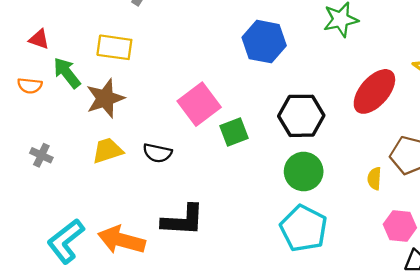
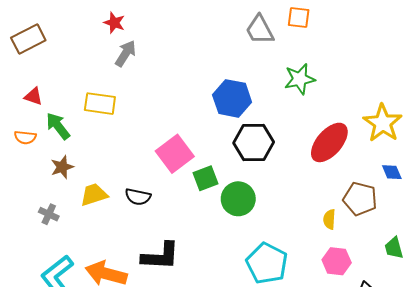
brown star: (105, 98) -> (62, 167), moved, size x0.7
black hexagon: (301, 116) -> (254, 142), moved
gray cross: (41, 155) -> (49, 214), moved
green circle: (304, 172) -> (238, 199), moved
pink hexagon: (400, 226) -> (337, 261), moved

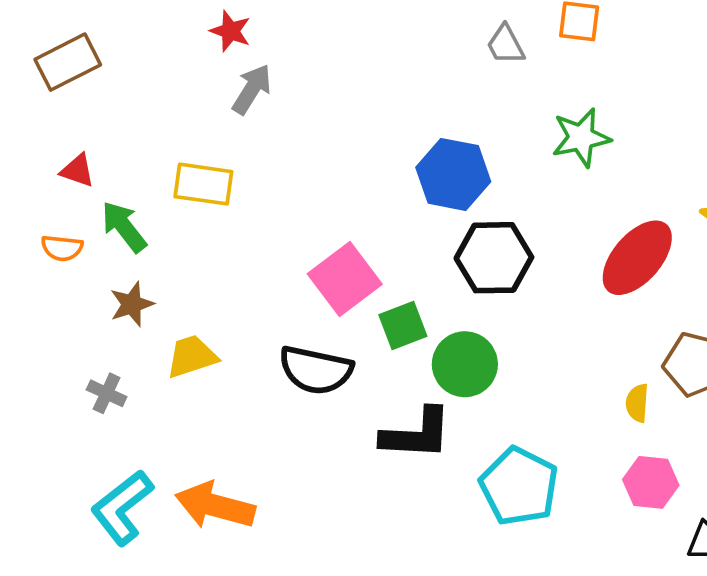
gray trapezoid: (260, 30) -> (506, 45), size x0.7
black semicircle: (138, 197) -> (316, 370), moved, size x1.5
black L-shape: (160, 256) -> (416, 434), moved

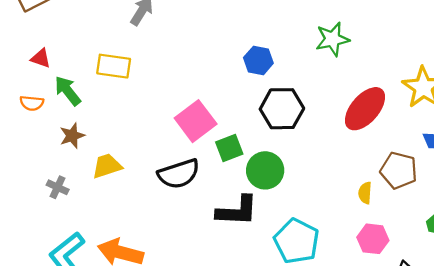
blue hexagon: (453, 174) -> (258, 60), size x0.7
black semicircle: (316, 370) -> (179, 174), turned -30

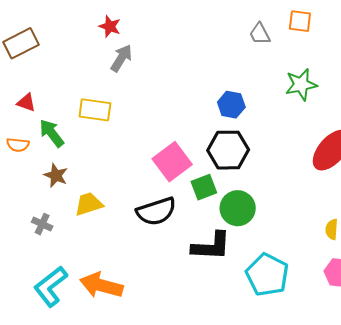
black hexagon: (282, 109) -> (228, 150), moved
brown star: (72, 136) -> (56, 175), turned -30

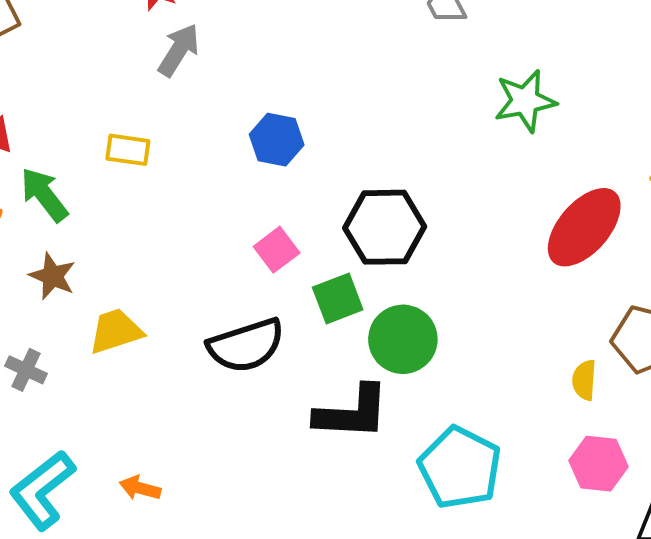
blue hexagon: (231, 105) -> (277, 140), moved
yellow rectangle: (95, 110) -> (128, 150), size x0.7
pink square: (172, 162) -> (277, 250), size x0.6
orange arrow: (101, 285) -> (140, 488), size x0.5

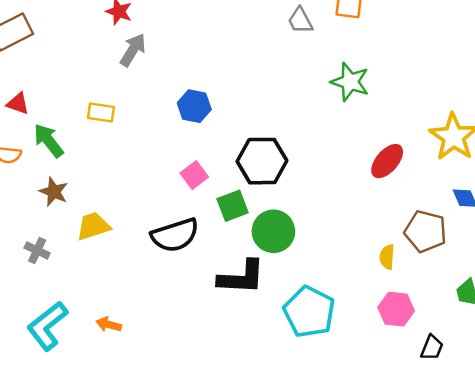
green star: (525, 101) -> (350, 82), turned 30
red ellipse: (584, 227) -> (387, 161), size x0.7

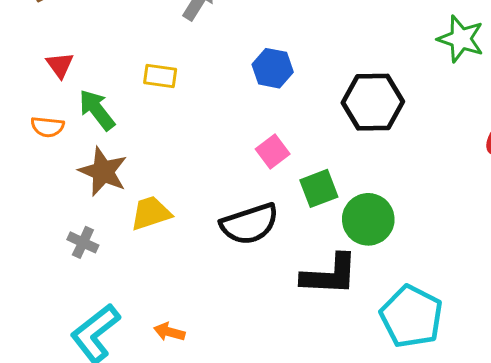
red triangle: (18, 104) -> (60, 65), turned 35
black hexagon: (262, 161) -> (373, 102), moved
brown star: (54, 192) -> (103, 172), size x1.4

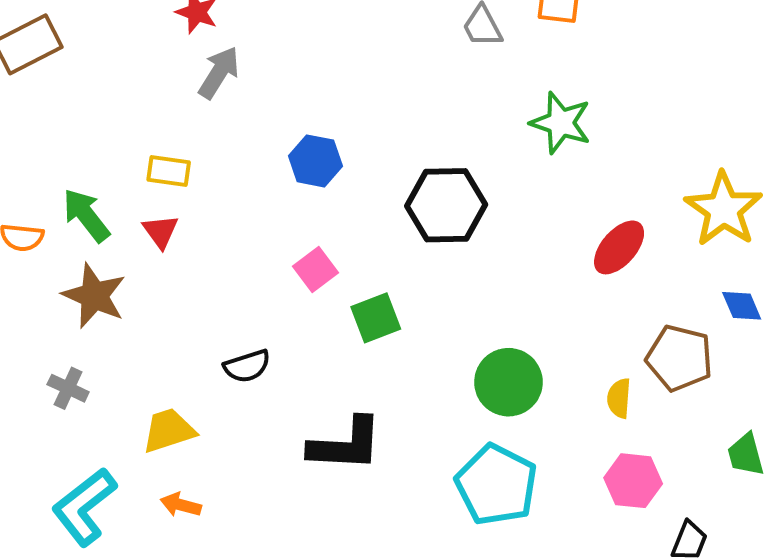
red triangle: (60, 65) -> (161, 231), moved
yellow trapezoid: (151, 213) -> (169, 430), moved
green circle: (368, 219) -> (508, 382), moved
black semicircle: (249, 224) -> (247, 366), moved, size x0.6
black L-shape: (330, 275) -> (346, 445), moved

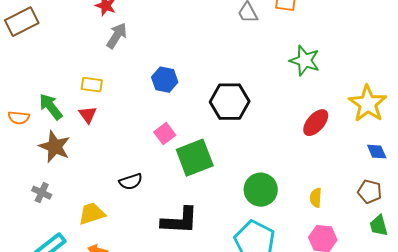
green star: (561, 123) -> (305, 61), moved
green square: (376, 318) -> (195, 158), size x1.5
brown pentagon: (679, 358) -> (370, 192), moved, size x0.7

